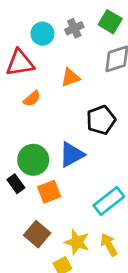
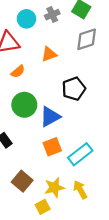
green circle: (33, 160) -> (24, 105), moved
orange square: (49, 192) -> (52, 147), moved
yellow star: (77, 242) -> (54, 188), turned -30

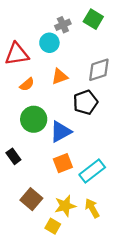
cyan circle: (26, 19) -> (49, 43), moved
gray diamond: (87, 39) -> (99, 70), moved
orange triangle: (49, 54) -> (60, 76), moved
yellow square: (43, 207) -> (53, 226), turned -32

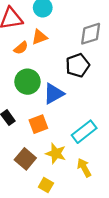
orange triangle: (60, 76) -> (39, 37), moved
orange square: (63, 163) -> (38, 124), moved
yellow star: (65, 206) -> (56, 153), moved, turned 30

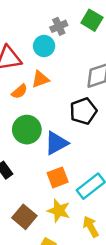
orange square: (38, 124) -> (58, 177), moved

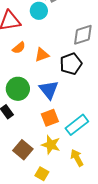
orange triangle: (40, 79) -> (42, 55), moved
green circle: (27, 130) -> (18, 89), moved
blue triangle: (56, 143) -> (49, 90), turned -40

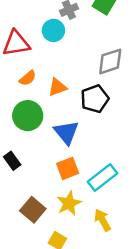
green circle: (18, 89) -> (28, 116), moved
yellow star: (51, 145) -> (69, 203), turned 30

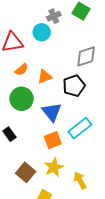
cyan rectangle: (102, 178) -> (80, 128), moved

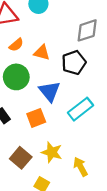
orange triangle: (45, 77) -> (42, 53), turned 35
orange square: (53, 140) -> (36, 118), moved
yellow star: (54, 167) -> (52, 152), turned -30

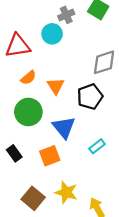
orange triangle: (42, 53) -> (56, 86), turned 42
cyan rectangle: (80, 109) -> (97, 146), size x0.6

